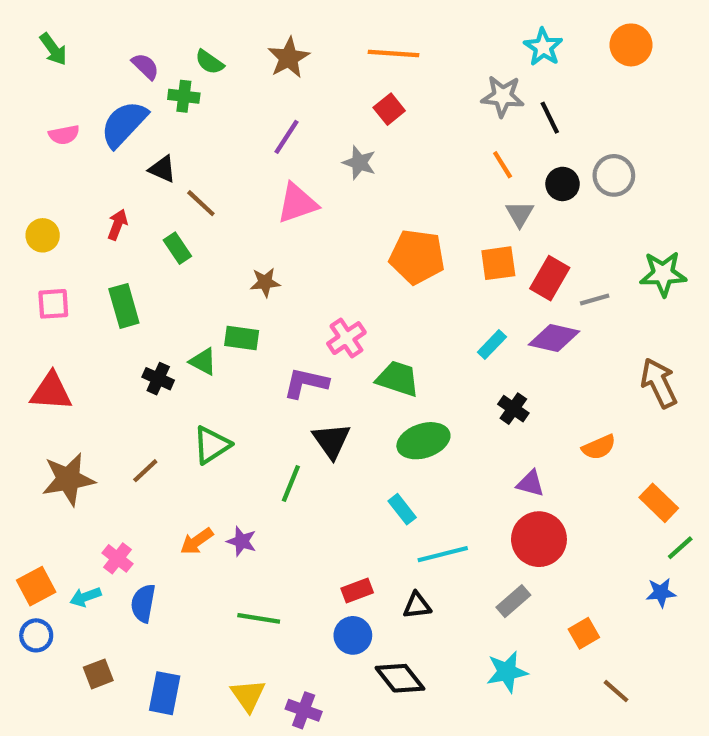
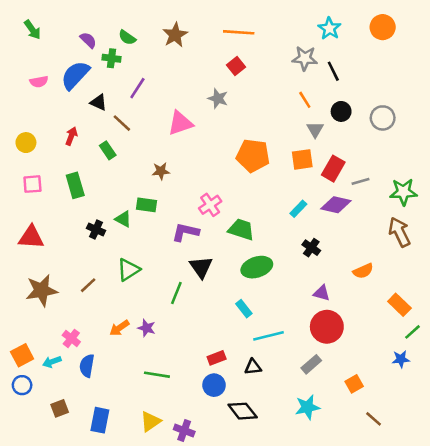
purple line: (287, 137) -> (137, 88), moved
gray circle: (614, 175) -> (383, 118), moved
green star: (663, 274) -> (403, 192), moved
yellow triangle: (248, 695) -> (150, 421), turned 30

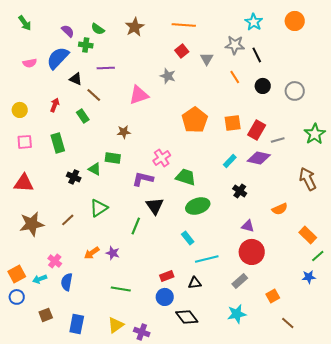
purple line: (137, 88) -> (106, 68), turned 54
gray triangle: (315, 130) -> (207, 59), moved
orange pentagon: (253, 156) -> (195, 120), turned 30
green star: (403, 192) -> (315, 134), moved, turned -30

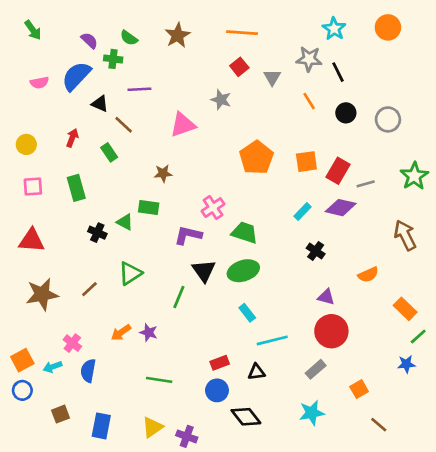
green ellipse: (198, 206) -> (243, 271), moved

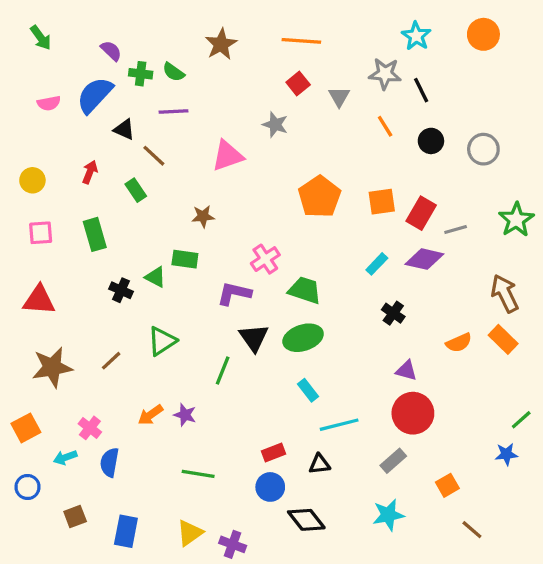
green semicircle: (129, 38) -> (173, 72), moved
orange rectangle: (405, 309) -> (503, 339), moved
orange square: (22, 360) -> (26, 428), moved

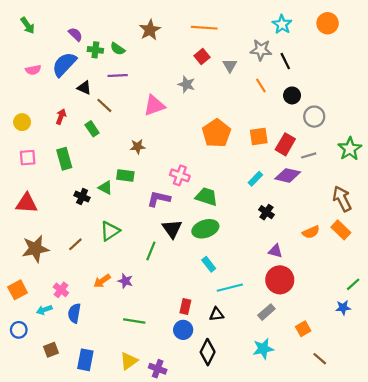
gray circle: (483, 149) -> (314, 117), moved
pink cross: (265, 259) -> (180, 175), turned -36
red rectangle: (274, 453) -> (185, 307), turned -56
black diamond: (306, 520) -> (208, 352), turned 65

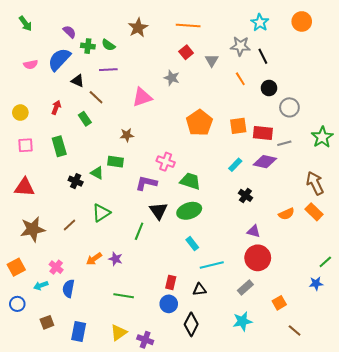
red rectangle: (285, 144) -> (263, 133), turned 66

